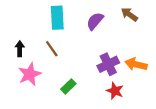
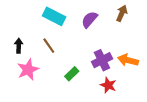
brown arrow: (129, 14) -> (122, 13), turned 77
cyan rectangle: (57, 18) -> (54, 16), turned -60
green rectangle: (68, 86) -> (72, 74), moved

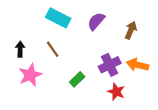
brown arrow: (122, 13) -> (131, 30), moved

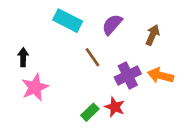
brown line: (53, 49) -> (92, 57), moved
green rectangle: (77, 79) -> (90, 112), moved
red star: (116, 92) -> (115, 107), moved

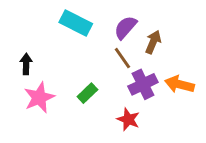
brown arrow: (153, 35) -> (153, 42), moved
brown line: (92, 57) -> (122, 58), moved
green rectangle: (90, 112) -> (87, 93), moved

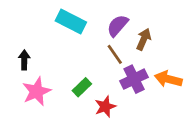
red star: (128, 119) -> (105, 107), moved, turned 30

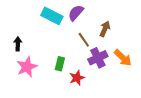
purple semicircle: (118, 26) -> (76, 13), moved
orange arrow: (168, 79) -> (123, 58), turned -150
green rectangle: (82, 87) -> (60, 64), turned -32

